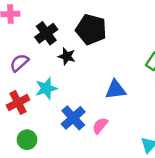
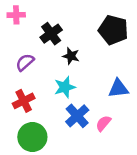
black pentagon: (91, 29) -> (113, 30), moved
cyan star: (46, 88) -> (65, 87), moved
green circle: (27, 140) -> (32, 137), size x1.5

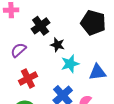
cyan star: (65, 87) -> (70, 64), moved
red cross: (24, 101) -> (28, 78), moved

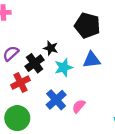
black cross: (41, 26) -> (35, 63), moved
blue triangle: (97, 72) -> (92, 60), moved

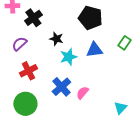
black cross: (35, 63) -> (33, 18), moved

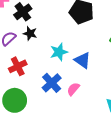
black star: (56, 39) -> (30, 33), moved
blue triangle: (94, 50) -> (83, 60), moved, turned 42

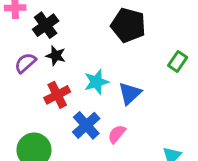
blue triangle: (83, 60) -> (130, 93), turned 42
red cross: (18, 66) -> (57, 95), moved

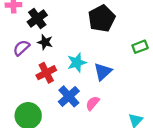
black pentagon: (128, 25) -> (102, 18), turned 30
green rectangle: (178, 61) -> (140, 47), turned 35

